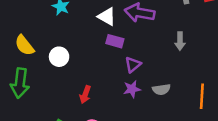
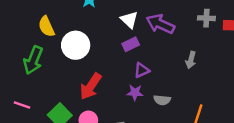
purple rectangle: (115, 41) -> (131, 44), turned -56
white circle: (59, 57) -> (76, 45), size x1.5
red arrow: (85, 95) -> (91, 86), size x1.6

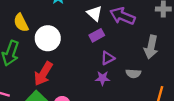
gray arrow: (191, 60) -> (151, 47), size x1.5
red arrow: (91, 86) -> (43, 74), moved
gray semicircle: (162, 100) -> (133, 73), moved

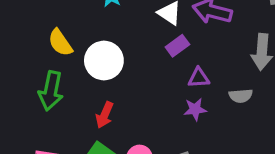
purple triangle: (108, 58) -> (199, 78), turned 32
red arrow: (43, 74) -> (105, 115), size x0.7

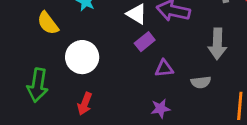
yellow semicircle: (60, 43) -> (48, 23), moved
purple star: (195, 109) -> (160, 108), moved

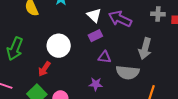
white circle: (82, 57) -> (59, 46), moved
gray semicircle: (201, 82) -> (128, 72), size x1.6

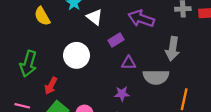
white triangle: (94, 15) -> (95, 17), moved
red arrow: (44, 69) -> (51, 86), moved

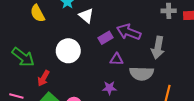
purple arrow: (141, 19) -> (129, 32), moved
green arrow: (28, 64) -> (23, 57), turned -70

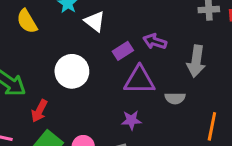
purple arrow: (129, 32) -> (155, 41), size x0.7
purple triangle: (117, 59) -> (139, 80), size x1.6
gray semicircle: (142, 73) -> (175, 98), size x0.6

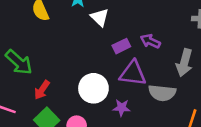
white circle: (72, 71) -> (93, 88), moved
gray semicircle: (175, 98) -> (162, 93), size x1.5

